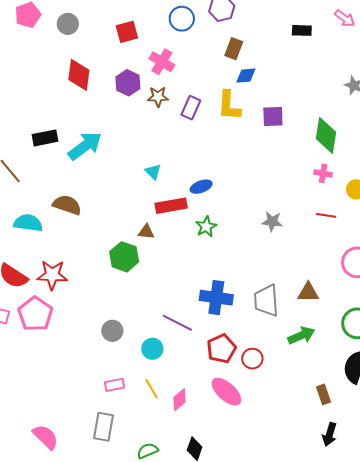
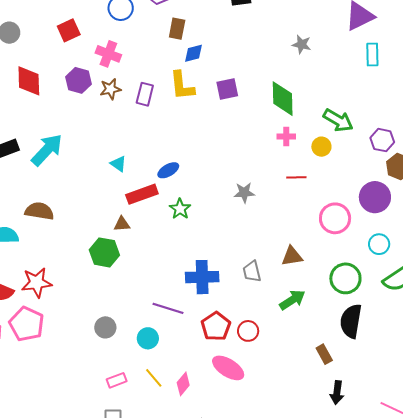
gray trapezoid: (266, 301) -> (252, 271), size x0.7

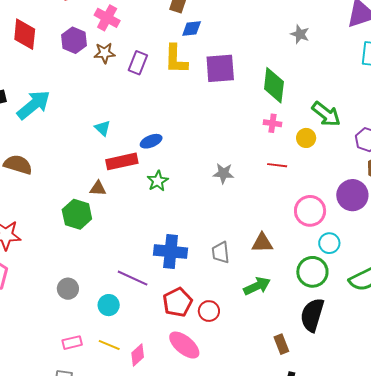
purple square: (227, 89) -> (220, 68), size x1.4
cyan circle: (379, 244) -> (329, 243), moved
yellow line: (154, 378) -> (109, 345), turned -35

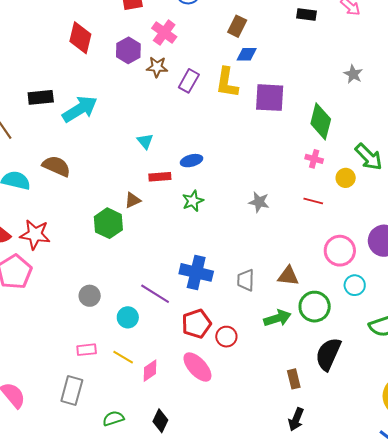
red rectangle: (122, 161) -> (160, 177), size x0.7
brown triangle: (98, 188) -> (133, 200), turned -36
green circle: (312, 272) -> (315, 307), moved

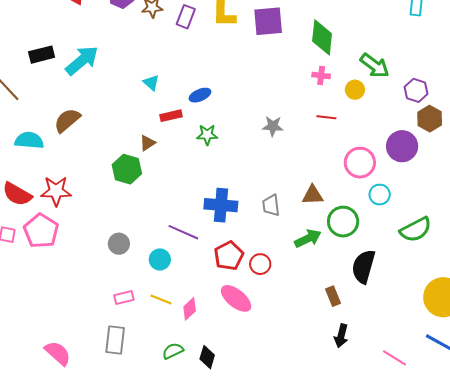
brown semicircle: (56, 166) -> (67, 120), turned -56
green star: (193, 201) -> (207, 135), turned 30
green semicircle: (113, 418) -> (173, 351), moved

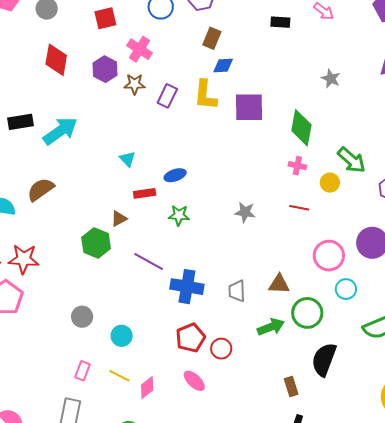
purple line: (183, 232) -> (149, 262), moved
pink rectangle: (124, 297) -> (83, 371), turned -60
pink ellipse: (236, 298) -> (194, 381), size x0.7

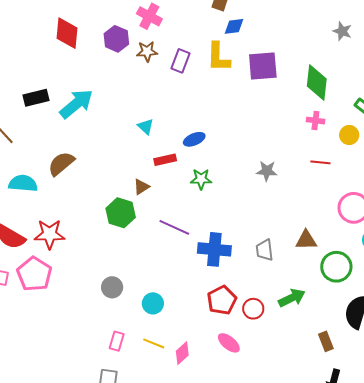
green arrow: (271, 327) -> (292, 298), moved

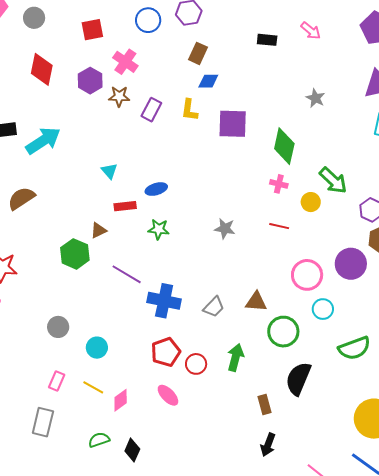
yellow L-shape: (218, 57) -> (189, 110), size x0.7
gray trapezoid: (264, 250) -> (214, 307), turned -135
green arrow: (292, 298) -> (236, 357), turned -56

